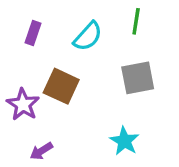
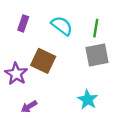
green line: (136, 21) -> (96, 28), moved
cyan semicircle: (88, 36) -> (62, 26), turned -95

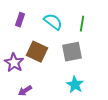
gray square: (97, 55) -> (72, 52), moved

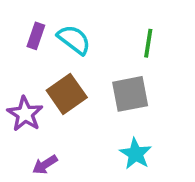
cyan semicircle: (53, 22) -> (74, 40), moved
brown square: (37, 52) -> (67, 94), turned 30

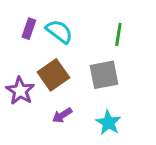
purple arrow: (45, 165) -> (62, 115), moved

